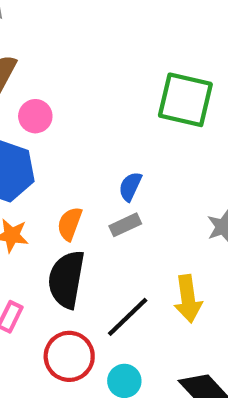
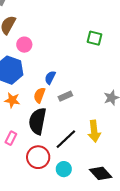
green square: (185, 100) -> (95, 38), size x0.6
blue semicircle: (130, 186) -> (50, 78), moved

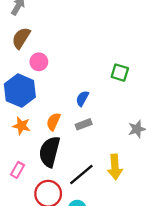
green square: (95, 38) -> (120, 73), moved
blue semicircle: (50, 78) -> (82, 98), moved

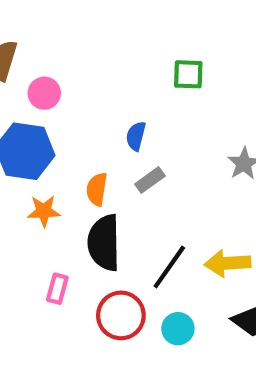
yellow arrow: (115, 167) -> (228, 263), moved, turned 105

